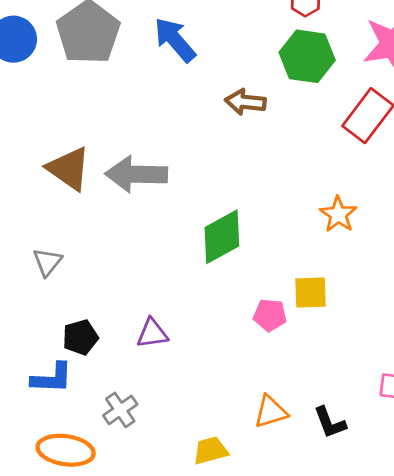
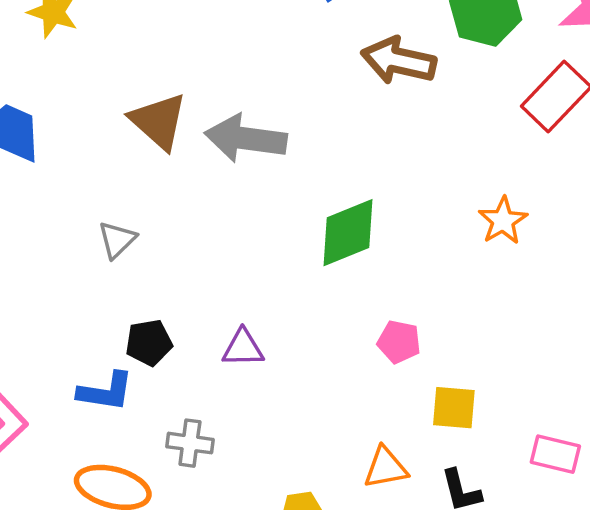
brown arrow: (245, 102) -> (399, 61), size x1.4
yellow square: (310, 292) -> (454, 408), moved
gray cross: (120, 410) -> (190, 443), turned 36

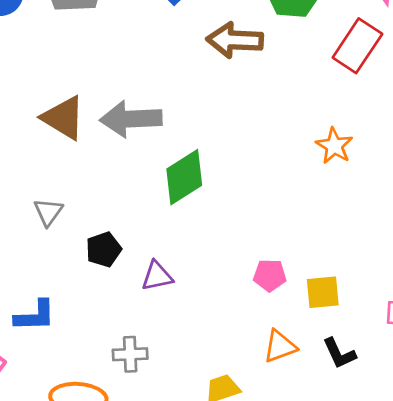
green diamond: (348, 233) -> (184, 177), moved
pink pentagon: (399, 342) -> (270, 275), moved
black pentagon: (149, 343) -> (104, 249), moved
blue L-shape: (106, 392) -> (35, 316), moved

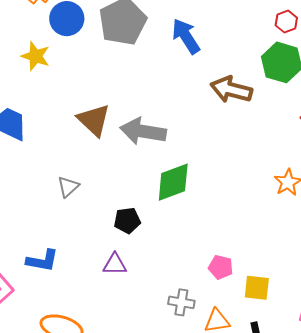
black pentagon: (104, 249) -> (127, 220), moved
purple triangle: (157, 276) -> (115, 264), moved
gray cross: (130, 354) -> (181, 302), moved

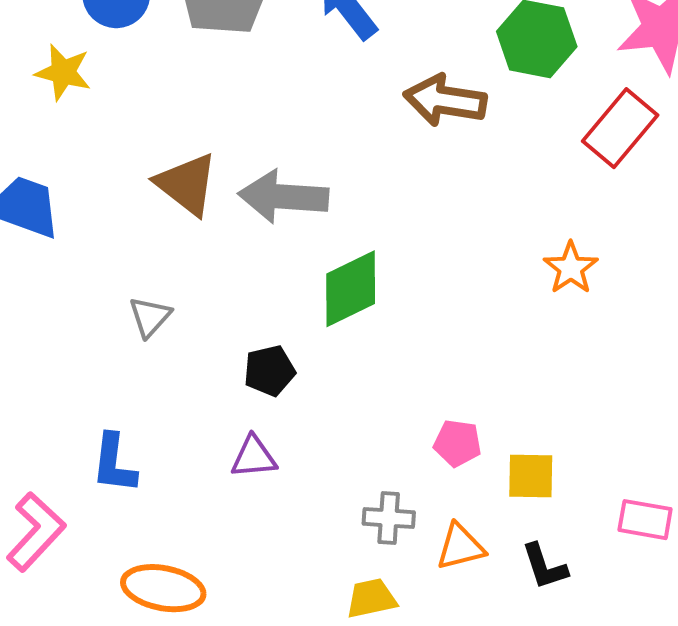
blue L-shape: (42, 261) -> (114, 463), turned 92

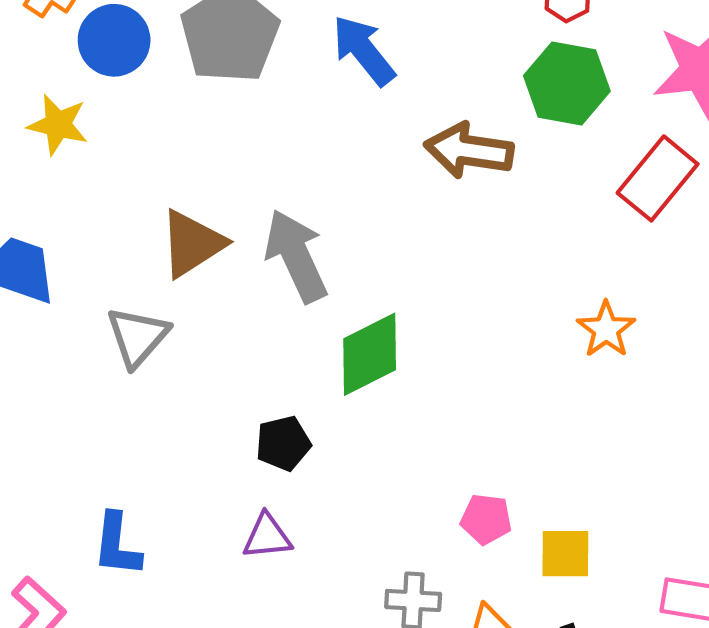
brown triangle: (187, 184) -> (192, 244), turned 50
gray arrow: (283, 197) -> (296, 256), turned 62
gray triangle: (150, 317) -> (138, 337), moved, size x1.4

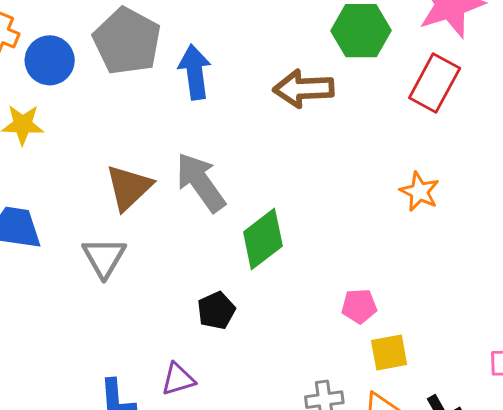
blue arrow: (364, 50) -> (195, 72), moved, turned 42
pink pentagon: (486, 519) -> (359, 306), moved
purple triangle: (267, 536) -> (178, 379), moved
yellow square: (565, 554) -> (389, 353), moved

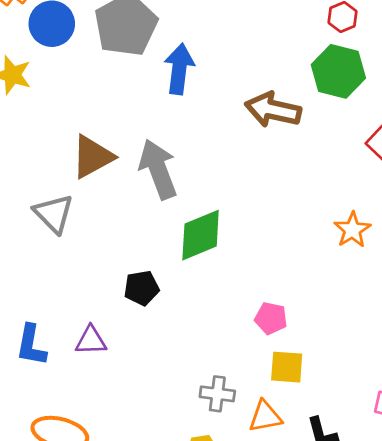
gray triangle: (104, 257) -> (54, 214), turned -30

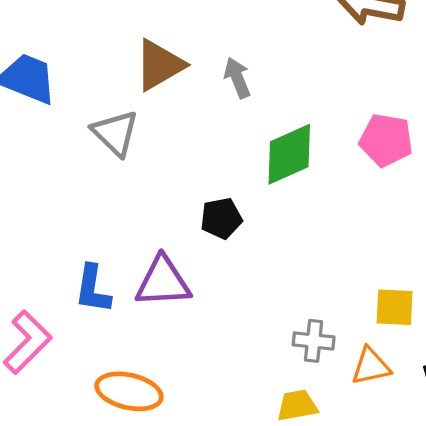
gray arrow: (158, 169) -> (237, 78), size x0.6
pink pentagon: (271, 318) -> (386, 140), moved, size x1.4
purple triangle: (91, 341) -> (163, 282), size x1.5

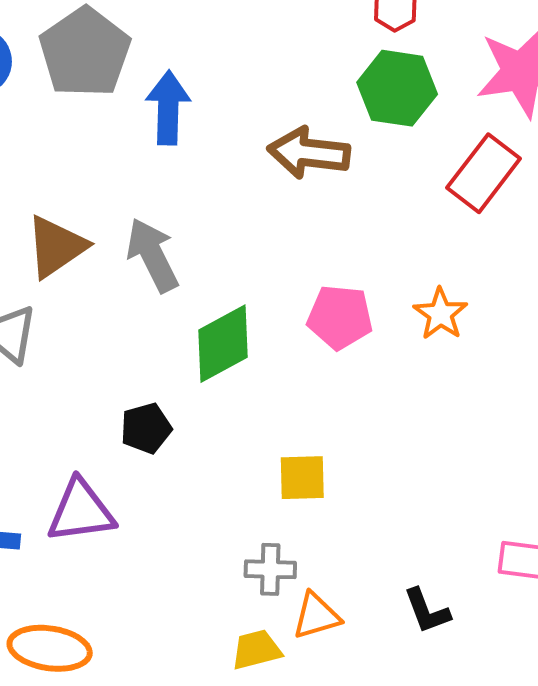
gray arrow: (237, 78) -> (152, 255), size x1.5
yellow square: (395, 307) -> (302, 478), moved
orange triangle: (371, 366) -> (316, 616), moved

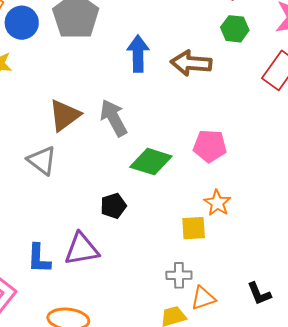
green hexagon: (397, 88) -> (235, 29), size x0.7
blue arrow: (168, 108) -> (138, 54), moved
orange star: (440, 314) -> (217, 203), moved
green diamond: (223, 344) -> (151, 162), turned 48

